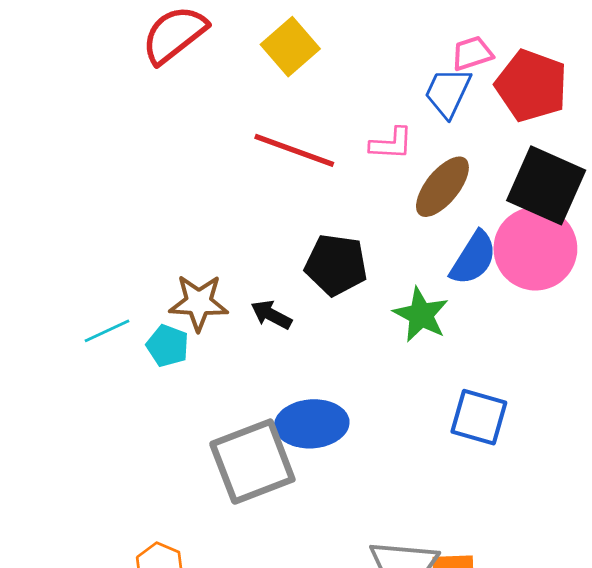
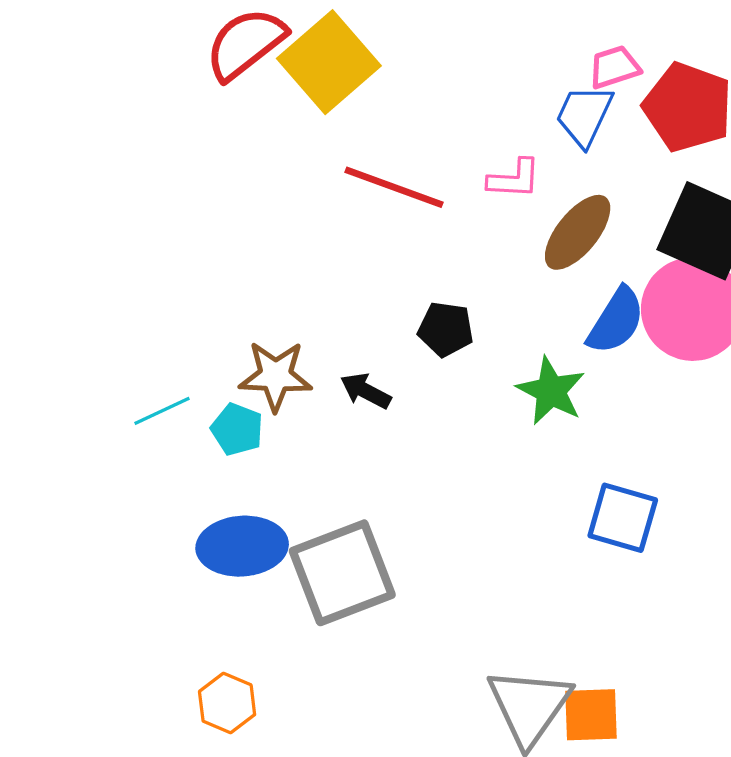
yellow square: (290, 47) -> (329, 62), moved, size x1.4
black pentagon: (336, 265) -> (446, 329), size x0.7
blue ellipse: (312, 424) -> (242, 546), moved

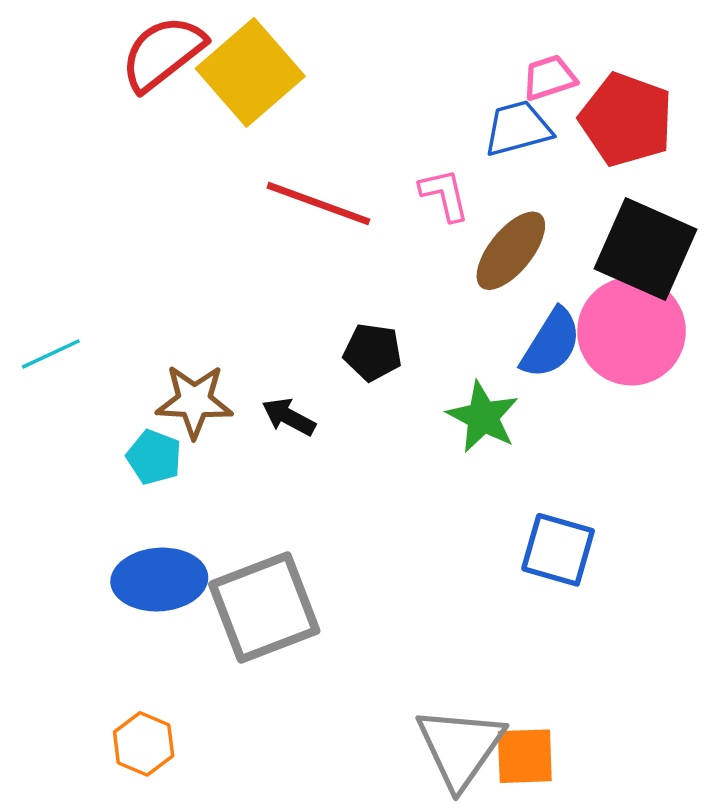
blue trapezoid: (584, 115) -> (518, 128), turned 50
pink L-shape: (514, 179) -> (444, 195), turned -106
cyan line: (162, 411) -> (51, 354), moved

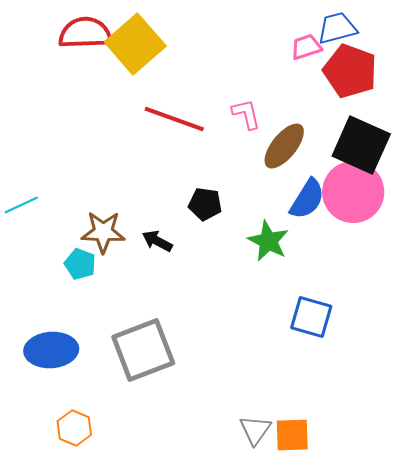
red semicircle: (163, 53) -> (85, 33), turned 36
blue trapezoid: (518, 128) -> (337, 28), moved
blue ellipse: (159, 580) -> (51, 350), moved
gray triangle: (460, 747) -> (255, 430), size x0.6

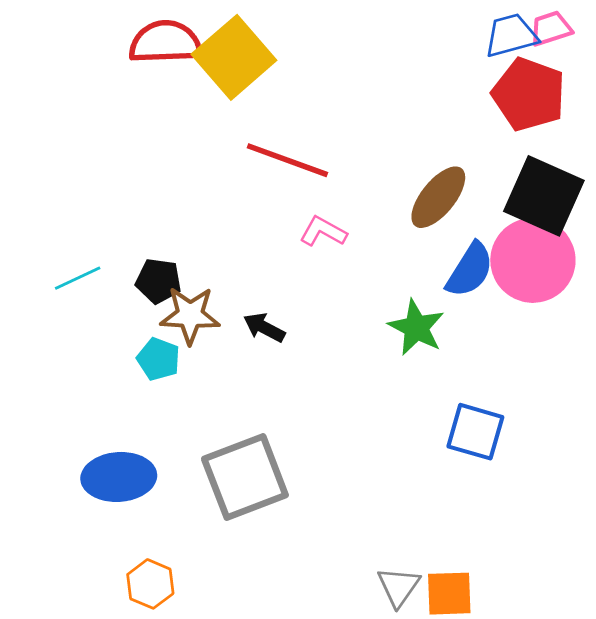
pink trapezoid: (306, 47) -> (551, 29), moved
pink L-shape: (246, 114) -> (323, 231), moved, turned -48
black pentagon: (205, 204) -> (159, 281), moved

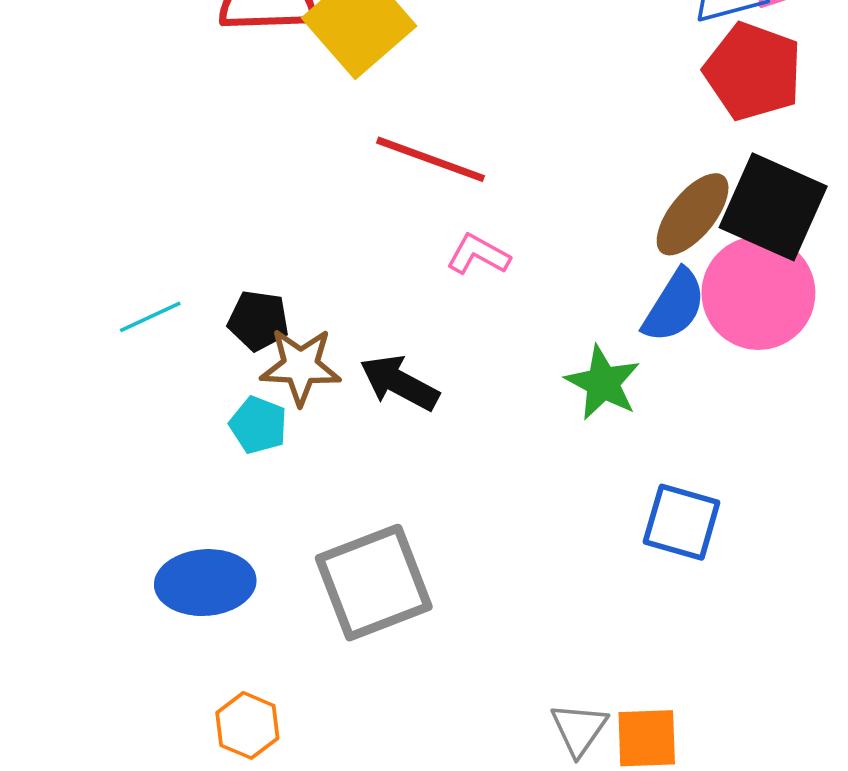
brown ellipse: (438, 197) -> (693, 214), moved
black arrow: (264, 327) -> (399, 383), size x1.4

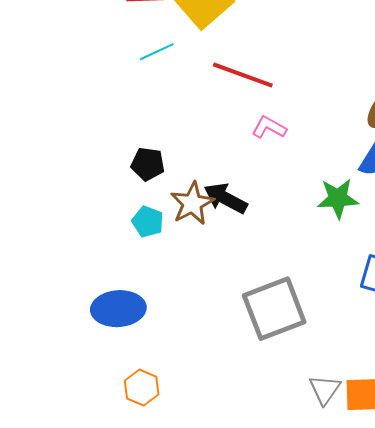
cyan line: (150, 317) -> (157, 52), moved
brown star: (300, 366) -> (192, 203), moved, turned -30
green star: (603, 383) -> (338, 198), turned -30
gray square: (374, 583) -> (274, 309), moved

